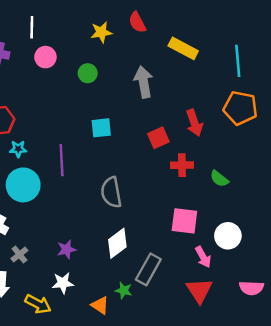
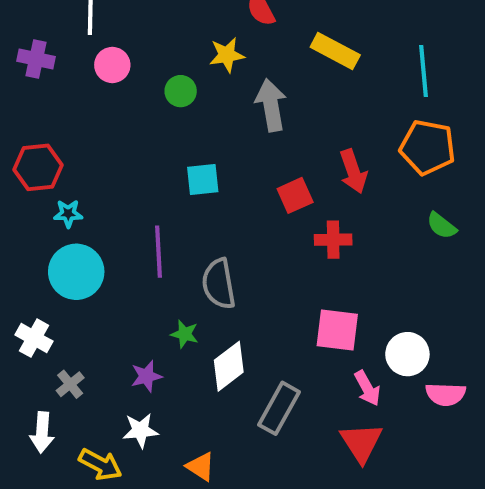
yellow star: (101, 32) -> (227, 55), moved
purple line: (62, 160) -> (158, 252), moved
green semicircle: (219, 179) -> (442, 226), moved
pink semicircle: (251, 288) -> (446, 394), moved
green star: (124, 290) -> (185, 334), moved

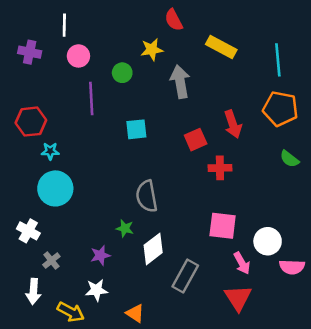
purple line: (158, 252) -> (91, 98), moved

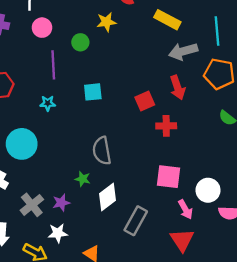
gray arrow: (180, 82) -> (183, 51), moved, turned -96
cyan star: (50, 151) -> (48, 103), moved
gray cross: (51, 261) -> (32, 205), moved, size x1.5

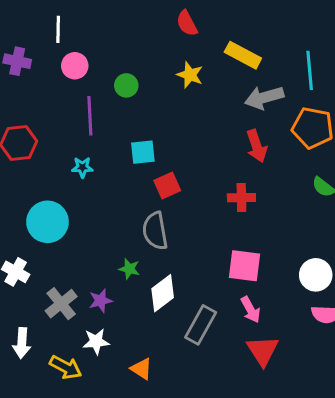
yellow star: (106, 22) -> (190, 75), moved, turned 30
red square: (145, 101) -> (167, 185), moved
white circle: (208, 190) -> (316, 275), moved
pink arrow: (185, 209) -> (251, 310), moved

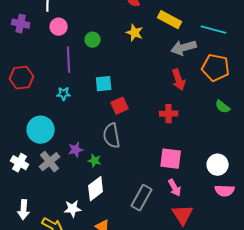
cyan line: (310, 70) -> (214, 30), turned -70
white diamond: (163, 293) -> (96, 189), moved
purple star: (101, 301) -> (76, 150), moved
gray cross: (61, 304) -> (50, 162), moved

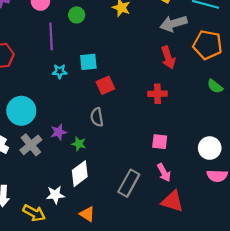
cyan star: (64, 94) -> (60, 71), moved
gray semicircle: (112, 136) -> (97, 117), size x0.7
pink square: (171, 159) -> (160, 142), size x0.7
red triangle: (183, 215) -> (172, 201), turned -40

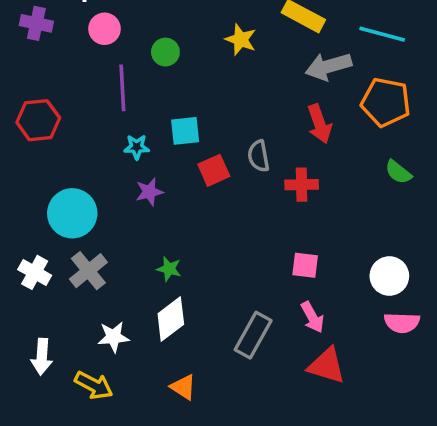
gray semicircle: (97, 117) -> (259, 156), moved
purple star: (59, 132) -> (149, 192), moved
white star: (55, 195) -> (113, 337), moved

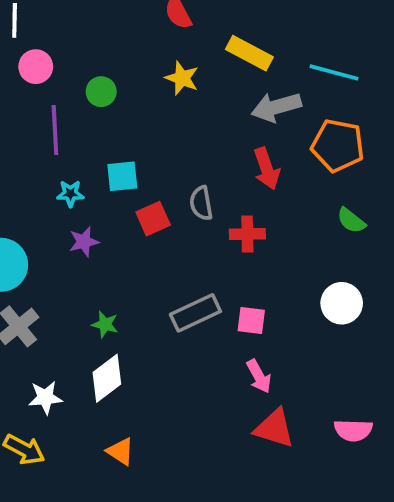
white circle: (389, 276) -> (342, 303), moved
pink semicircle: (402, 323) -> (353, 430), moved
gray rectangle: (253, 335) -> (195, 313), moved, turned 36

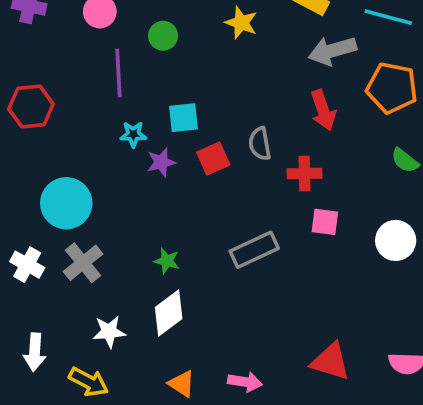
purple star: (84, 242) -> (161, 162), moved
pink square: (251, 321) -> (325, 222), moved
pink arrow: (259, 376) -> (245, 382), moved, turned -52

